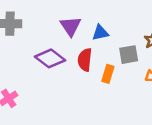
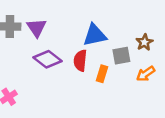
purple triangle: (71, 26) -> (37, 28), moved
blue triangle: (100, 33) -> (95, 35), size x1.5

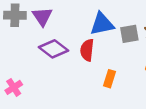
gray square: (121, 56) -> (129, 34), moved
orange rectangle: (102, 74) -> (109, 79), moved

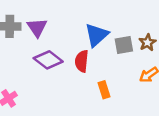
blue triangle: (102, 24) -> (97, 35), turned -30
orange rectangle: (109, 79) -> (104, 90), turned -35

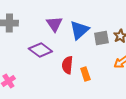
purple triangle: (37, 28) -> (54, 24), moved
red semicircle: (82, 61) -> (67, 65), moved

